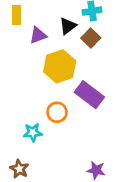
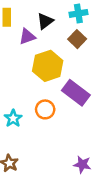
black triangle: (68, 26) -> (45, 21), moved
cyan star: (33, 132) -> (13, 118), moved, turned -30

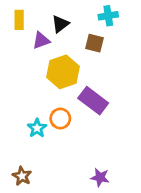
cyan cross: (78, 13) -> (108, 16), moved
brown square: (77, 39) -> (95, 43), turned -30
cyan star: (13, 118) -> (37, 128), moved

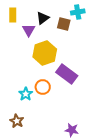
purple triangle: (41, 40) -> (29, 30), turned -40
brown square: (95, 43) -> (64, 24), moved
brown star: (22, 176) -> (17, 121), moved

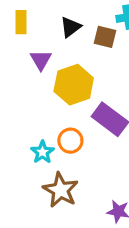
purple triangle: (29, 30) -> (41, 60), moved
brown star: (17, 121) -> (61, 190), moved, size x1.5

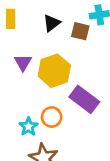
purple triangle: (41, 60) -> (23, 62), moved

